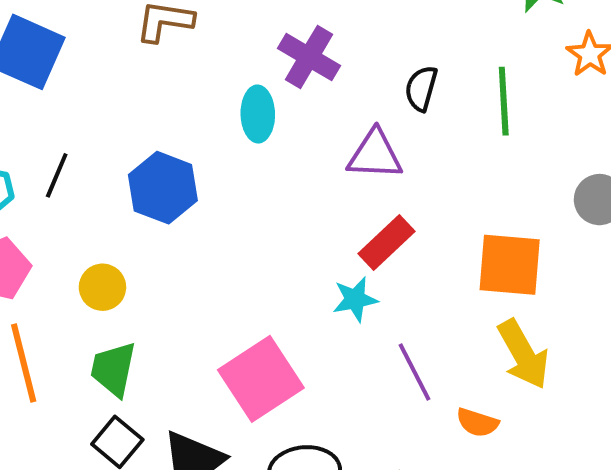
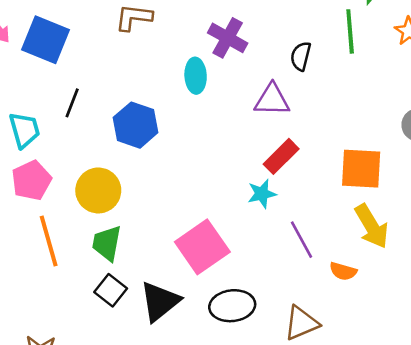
green line: (504, 101) -> (350, 31), moved
black line: (57, 175) -> (72, 103), moved
yellow circle: (102, 287) -> (98, 190), size x1.5

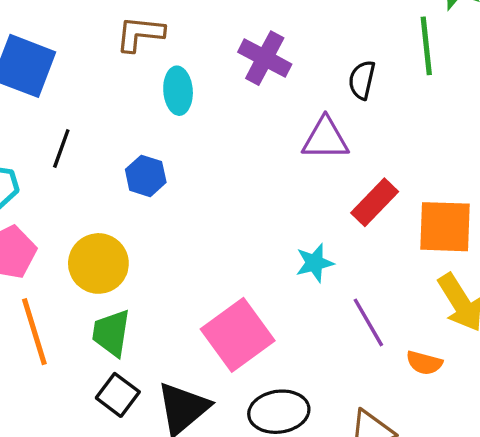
cyan ellipse: (196, 76) -> (178, 91), moved
blue hexagon: (136, 125) -> (146, 176), size x0.7
red rectangle: (281, 156) -> (375, 202), moved

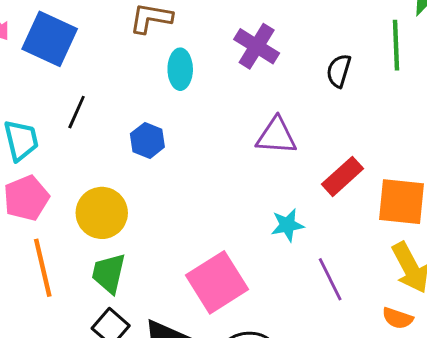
purple triangle: (325, 139) -> (276, 136), moved
orange semicircle: (424, 363) -> (398, 318), moved

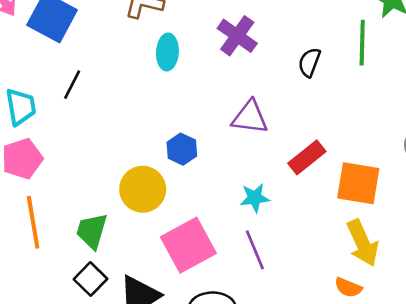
blue hexagon: (147, 140) -> (182, 149), moved
yellow circle: (102, 213) -> (143, 189), moved
purple line: (330, 279) -> (255, 250), moved

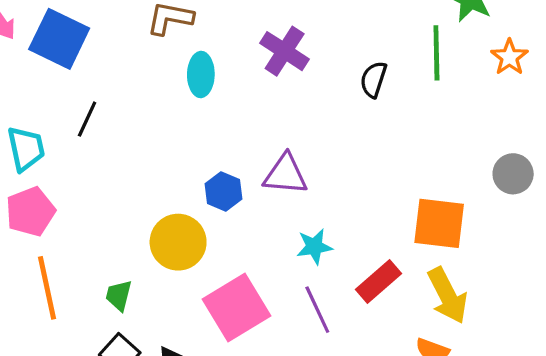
purple triangle: (250, 117) -> (285, 174), moved
red rectangle: (307, 157) -> (379, 281), moved
green trapezoid: (92, 231) -> (119, 295), size x0.7

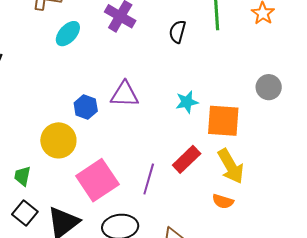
cyan ellipse: (201, 74) -> (68, 34), turned 44
cyan star: (314, 247) -> (187, 102), moved
purple line: (317, 310) -> (149, 179), turned 44

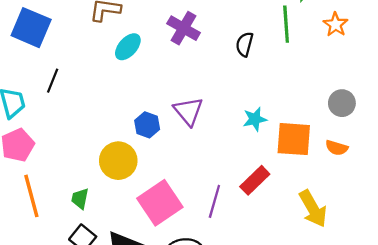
purple triangle: (124, 94) -> (188, 111), turned 48
yellow arrow: (231, 166) -> (313, 209), moved
orange semicircle: (223, 201) -> (337, 148), moved

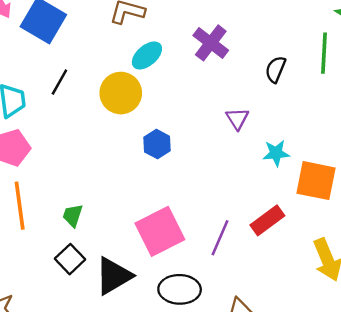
purple triangle: (188, 111) -> (237, 119), moved, size x0.7
yellow circle: (118, 161) -> (121, 93), moved

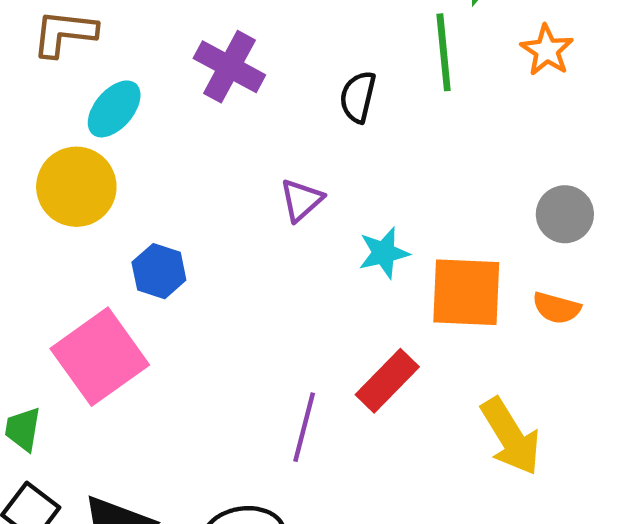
purple triangle: (237, 119) -> (301, 200), turned 30
pink square: (160, 231) -> (100, 357), moved

